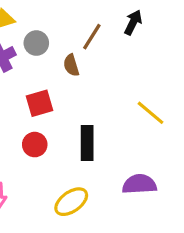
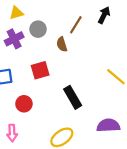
black rectangle: (87, 143) -> (73, 97), turned -30
red circle: (35, 145) -> (24, 104), moved

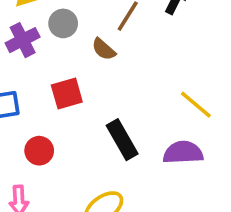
brown semicircle: (62, 44) -> (104, 49), turned -32
purple semicircle: (108, 125) -> (183, 153), moved

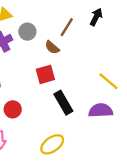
red square: (67, 94) -> (45, 74), moved

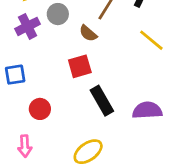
yellow line: (109, 81) -> (151, 40), moved

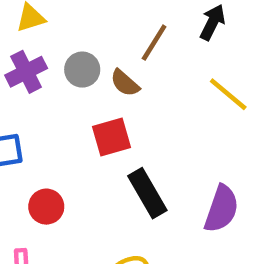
gray circle: (58, 14) -> (82, 70), moved
purple semicircle: (147, 110) -> (221, 209), turned 112

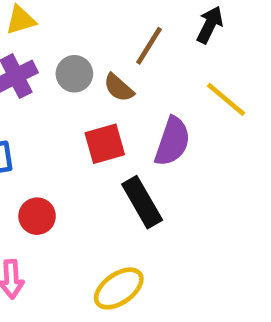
purple semicircle: (221, 209) -> (172, 141), moved

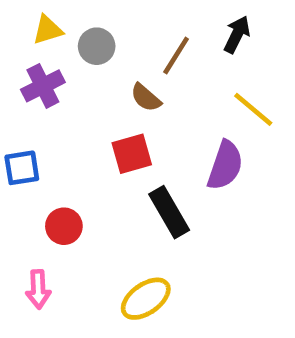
gray circle: (74, 74) -> (97, 46), moved
purple semicircle: (172, 141) -> (225, 165), moved

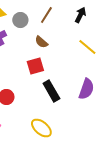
brown line: (176, 56) -> (46, 15), moved
purple semicircle: (225, 165) -> (86, 89), moved
yellow ellipse: (146, 299) -> (41, 128), turned 75

